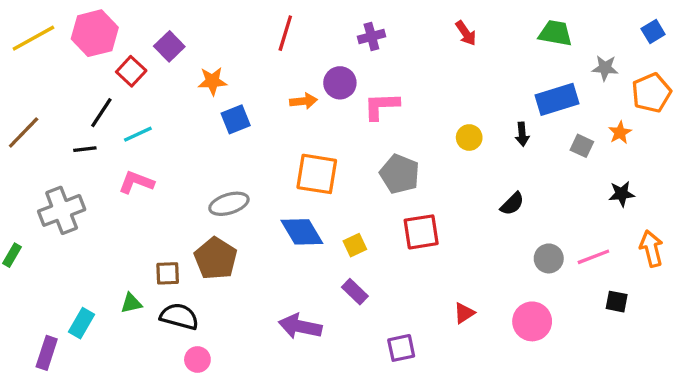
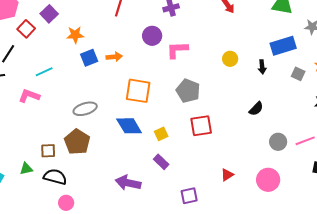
orange arrow: (303, 101) -> (114, 57), moved
cyan line: (138, 134) -> (44, 72), moved
yellow circle: (469, 138) -> (230, 59), moved

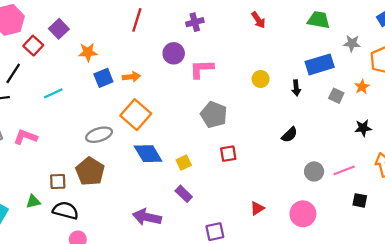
orange square: (138, 91) -> (136, 115), moved, turned 32
pink L-shape: (29, 96) -> (25, 137), moved
red square: (201, 126) -> (228, 154), size x0.7

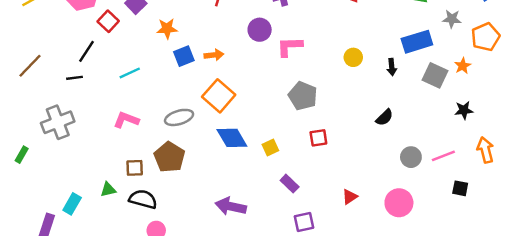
gray square: (336, 96) -> (435, 75), size x1.5
pink L-shape: (25, 137) -> (126, 120), moved
purple rectangle: (184, 194) -> (290, 184), moved

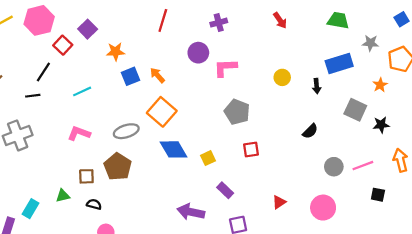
orange arrow: (214, 55) -> (157, 75), turned -126
gray square: (435, 75) -> (355, 110), moved
black semicircle: (143, 199) -> (94, 204), size x0.6
purple arrow: (231, 206) -> (191, 212), moved

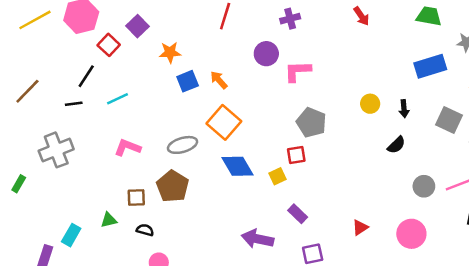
yellow circle: (282, 77) -> (370, 104), moved
black arrow: (317, 86) -> (404, 109), moved
cyan line: (82, 91) -> (117, 99), moved
red square: (251, 149) -> (296, 155), moved

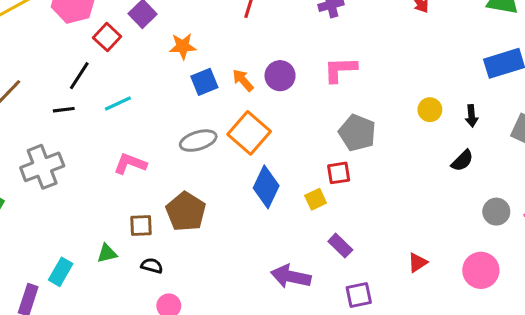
purple circle: (266, 54) -> (280, 76), moved
gray ellipse: (183, 145) -> (198, 141), moved
blue diamond: (238, 166) -> (266, 187), turned 56

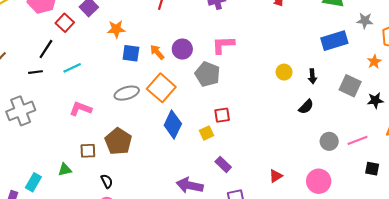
blue square: (204, 82) -> (131, 53), turned 30
gray pentagon: (357, 133) -> (207, 74), moved
black semicircle: (152, 266) -> (107, 181), moved, turned 48

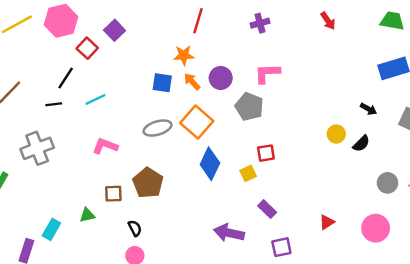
orange star: (116, 29) -> (184, 55), moved
yellow circle: (284, 72) -> (336, 134), moved
black arrow: (312, 76) -> (368, 109), turned -56

